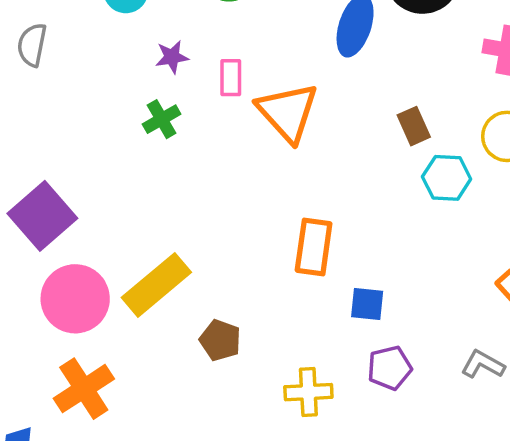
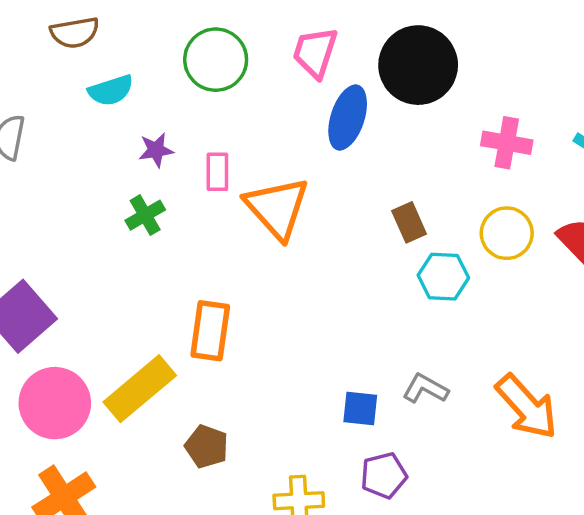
orange rectangle: (314, 247) -> (210, 331), moved
gray L-shape: (483, 364) -> (425, 389), moved

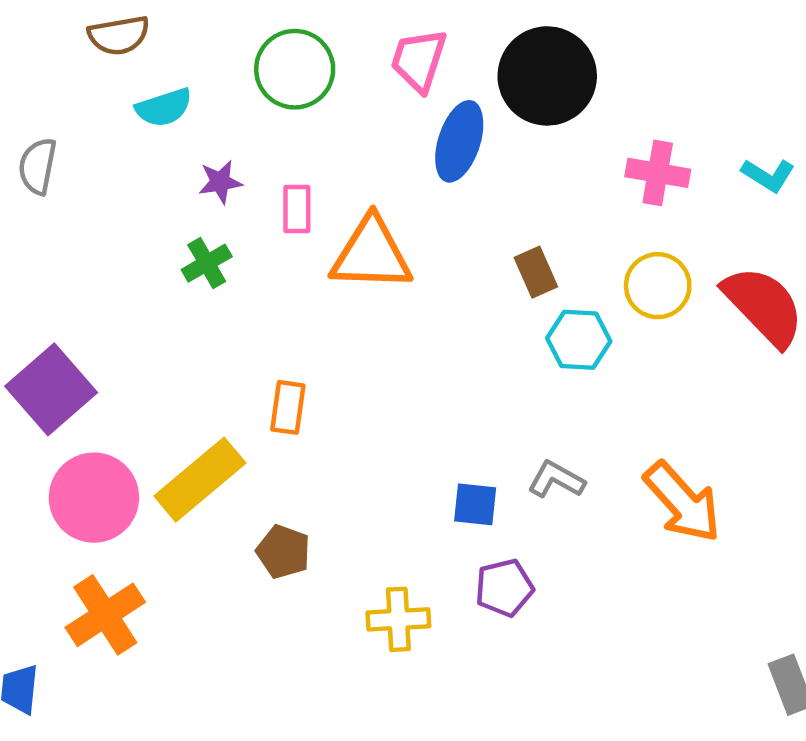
orange triangle: (277, 208) -> (371, 254), turned -46
orange rectangle: (210, 331) -> (288, 407), size x0.7

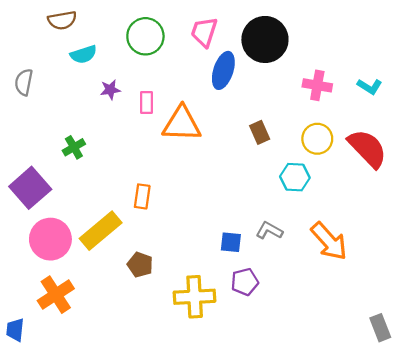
green cross: (207, 263) -> (74, 147), moved
cyan hexagon: (579, 340) -> (295, 177), moved
yellow cross: (398, 619) -> (195, 297), size x1.4

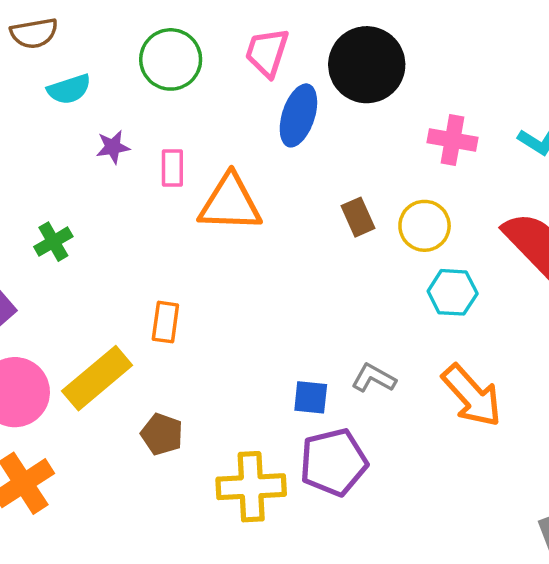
yellow circle: (317, 139) -> (425, 226), moved
cyan hexagon: (295, 177) -> (453, 292), moved
purple pentagon: (245, 282) -> (333, 462), size x1.5

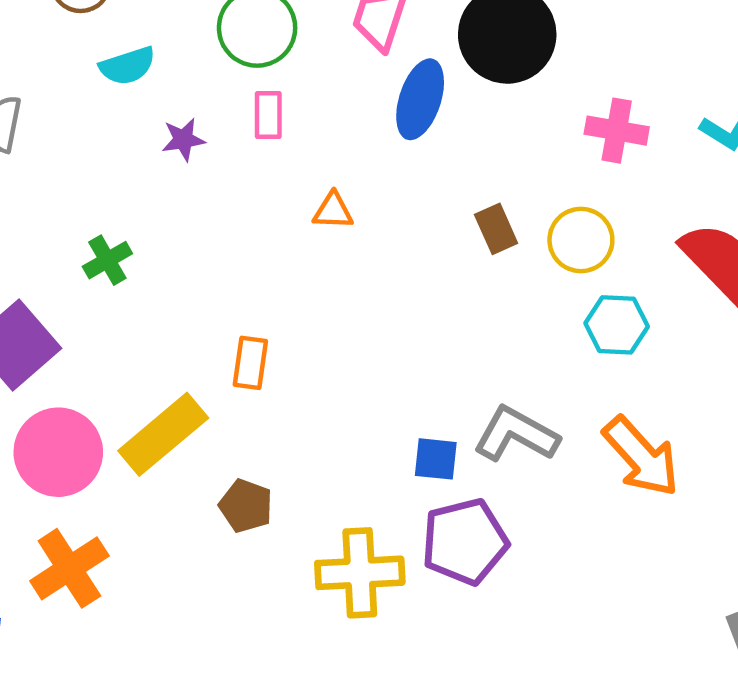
pink rectangle: (172, 168) -> (268, 115), moved
orange triangle: (230, 203) -> (333, 211), size x0.5
gray L-shape: (374, 378) -> (516, 434), size x1.5

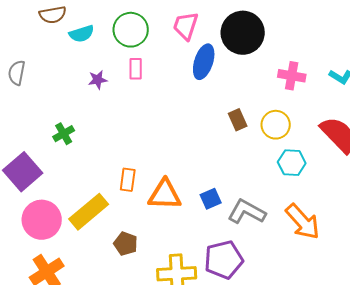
cyan semicircle: (128, 66) -> (82, 34), moved
orange triangle: (333, 211) -> (165, 195), moved, size x1.8
blue square: (436, 459) -> (211, 199), moved, turned -30

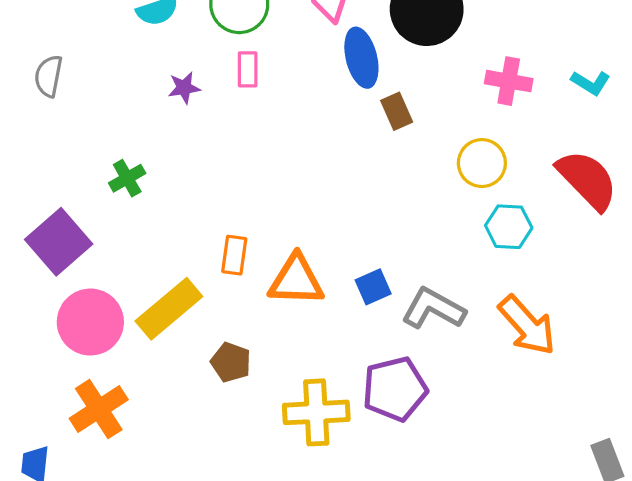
blue ellipse: (204, 62) -> (361, 58), turned -32
brown rectangle: (238, 120) -> (397, 111), moved

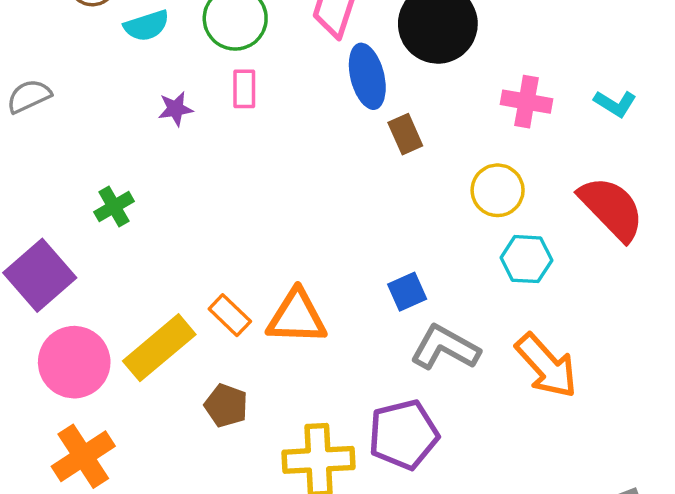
gray semicircle: (49, 76) -> (29, 96), turned 54
orange rectangle: (234, 255) -> (230, 315), moved, turned -54
blue square: (373, 287) -> (407, 292), moved

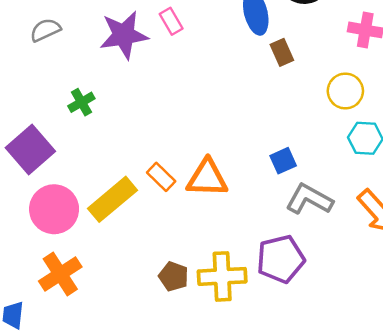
pink rectangle: (244, 89) -> (171, 21), turned -30
gray semicircle: (29, 96) -> (45, 30), moved
purple star: (175, 109) -> (124, 35), size x2.0
brown pentagon: (226, 406) -> (174, 276), moved

